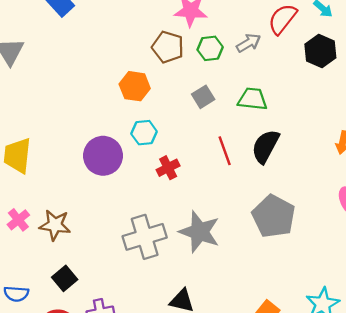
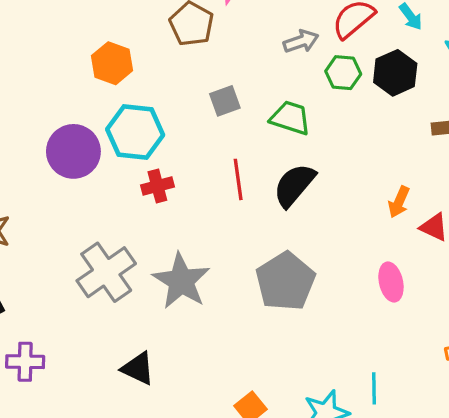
green hexagon: (210, 48) -> (343, 73), moved
orange hexagon: (135, 86) -> (112, 63), moved
cyan hexagon: (144, 133) -> (135, 132), size x1.6
gray cross: (145, 237) -> (106, 272), turned -30

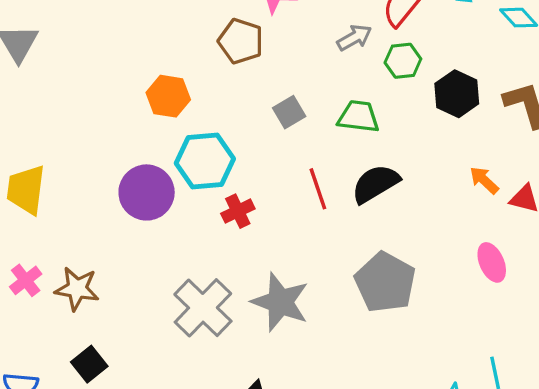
black hexagon: (395, 73) -> (457, 94), moved
black semicircle: (294, 185) -> (375, 184), turned 30
orange arrow: (399, 202) -> (484, 180), turned 120

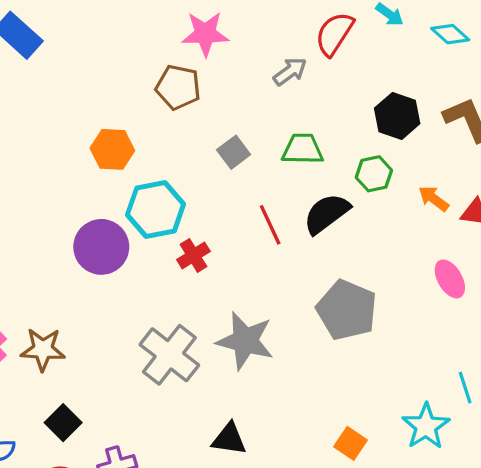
green hexagon: (403, 61) -> (374, 174), moved

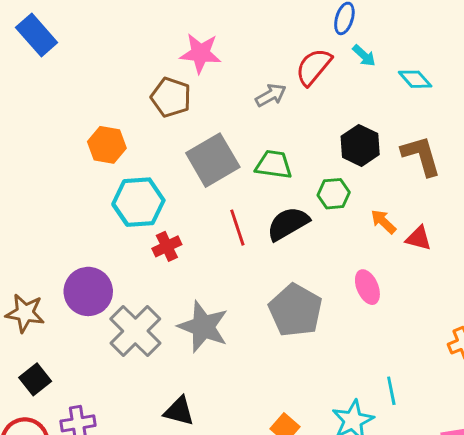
gray square: (234, 152) -> (213, 160), size x1.8
purple circle: (101, 247) -> (88, 291), moved
pink ellipse: (450, 279) -> (367, 287), moved

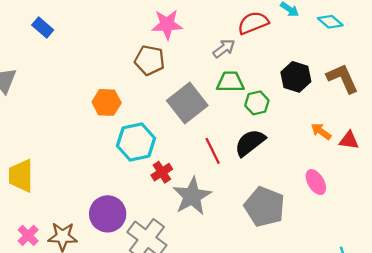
blue rectangle: (37, 35) -> (43, 27), size x0.7
red semicircle: (314, 67) -> (253, 23), turned 36
green trapezoid: (274, 165) -> (230, 82), moved
green hexagon: (334, 194) -> (257, 103), moved
gray star: (203, 327) -> (192, 196), moved, turned 30

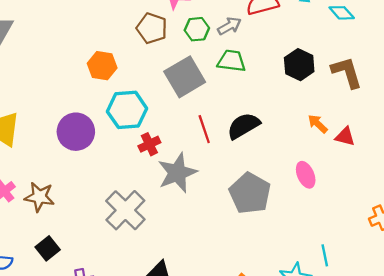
green hexagon: (257, 103) -> (197, 29), moved
purple circle: (108, 214) -> (76, 132), moved

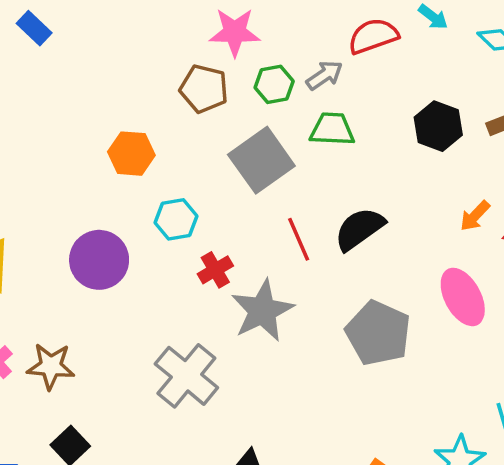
cyan hexagon: (127, 110) -> (176, 219), size x0.7
orange arrow: (318, 124) -> (475, 216), turned -85
pink ellipse: (306, 175) -> (463, 297), size x1.4

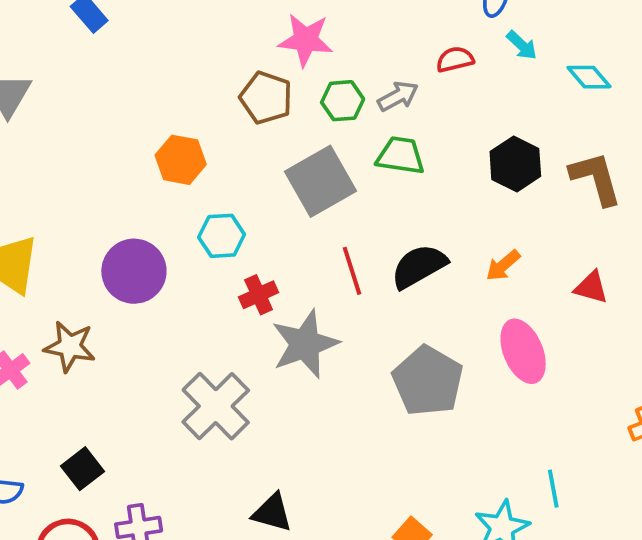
red semicircle: (373, 36) -> (455, 59), size x0.7
orange arrow: (475, 216) -> (503, 265), moved
brown star: (51, 366) -> (70, 346), moved

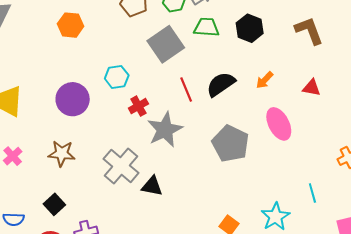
orange hexagon: (181, 160) -> (71, 25), moved
black hexagon: (515, 164) -> (250, 28), moved
brown star: (70, 346) -> (62, 153), moved
cyan line: (553, 489) -> (312, 193), moved
black triangle: (272, 513) -> (152, 186), moved

